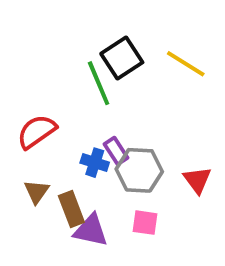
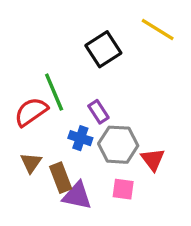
yellow line: (186, 64) -> (158, 30), moved
green line: (99, 83) -> (54, 92), moved
purple rectangle: (116, 151) -> (98, 112), moved
red triangle: (197, 180) -> (153, 159), moved

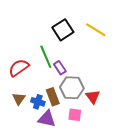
yellow line: (158, 30) -> (96, 30), moved
green line: (54, 92) -> (46, 57), moved
blue cross: (80, 138) -> (38, 102), moved
brown rectangle: (61, 178) -> (53, 97), moved

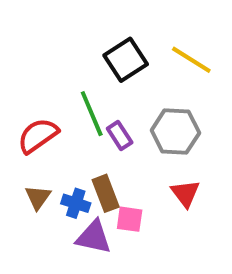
gray hexagon: (72, 88) -> (175, 132), moved
pink square: (75, 115) -> (130, 219), moved

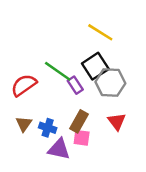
black square: (126, 60) -> (95, 66), moved
yellow line: (191, 60) -> (100, 32), moved
green line: (92, 114) -> (58, 71), turned -32
brown rectangle: (106, 193) -> (79, 121), moved, turned 50

